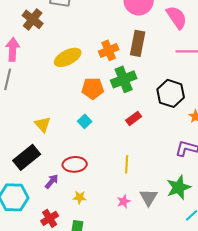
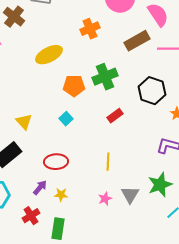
brown rectangle: (138, 43) -> (137, 41), moved, turned 50
orange cross: (109, 50) -> (90, 29), moved
purple arrow: (52, 181) -> (40, 188), moved

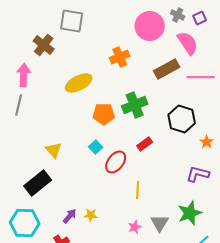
red ellipse: (56, 162) -> (116, 162), moved, turned -50
yellow star: (61, 195) -> (91, 215), moved

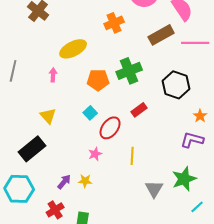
pink arrow: (24, 75) -> (53, 75), moved, size x0.6
orange star: (207, 142) -> (200, 116), moved
pink star: (135, 227) -> (95, 154), moved

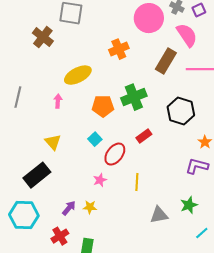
brown rectangle: (161, 35) -> (166, 61), turned -30
green star: (184, 179) -> (189, 205), size x0.7
gray triangle: (154, 189) -> (159, 215), turned 48

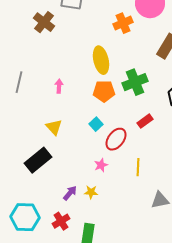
orange cross: (119, 49) -> (123, 23), moved
yellow ellipse: (78, 75) -> (101, 60), moved, turned -76
cyan hexagon: (24, 215) -> (25, 217), moved

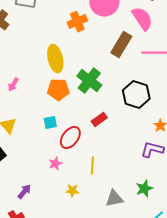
green cross: (135, 82) -> (89, 81), turned -30
pink arrow: (59, 86) -> (13, 85), turned -152
cyan square: (96, 124) -> (50, 123), turned 32
yellow star: (91, 192) -> (72, 191), moved

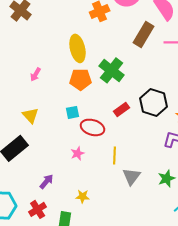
black hexagon: (136, 95) -> (154, 102), moved
red ellipse: (70, 138) -> (93, 127), turned 70
yellow star: (72, 191) -> (83, 196), moved
gray triangle: (114, 199) -> (132, 176), moved, turned -42

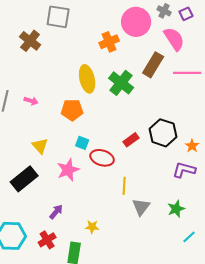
green cross: (112, 70) -> (121, 83), moved
pink arrow: (36, 74) -> (31, 101), moved, turned -104
orange pentagon: (81, 79) -> (72, 110), moved
cyan square: (73, 112) -> (82, 143), turned 32
pink star: (78, 153) -> (68, 170), moved, size x1.6

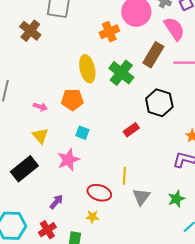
pink arrow: (31, 101) -> (40, 107), moved
black hexagon: (163, 133) -> (159, 103), moved
red ellipse: (102, 158) -> (99, 193), moved

